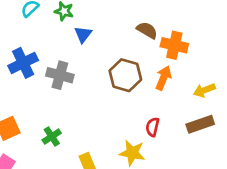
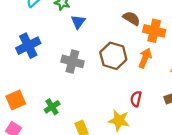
gray cross: (60, 75) -> (72, 61), moved

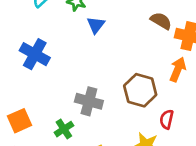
blue cross: (28, 46) -> (35, 54), turned -35
brown hexagon: (113, 56) -> (140, 90), moved
gray cross: (72, 61) -> (89, 101), moved

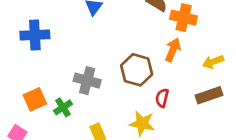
blue cross: (35, 54) -> (35, 35), turned -32
orange square: (20, 121) -> (35, 99), moved

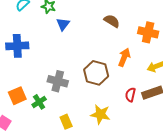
orange cross: (184, 18) -> (148, 32), moved
red semicircle: (162, 98) -> (130, 95), moved

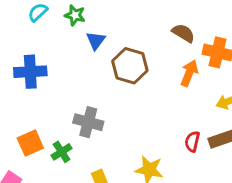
brown semicircle: (112, 21) -> (183, 33), moved
orange arrow: (124, 57) -> (189, 73), moved
brown hexagon: (96, 73) -> (130, 66), moved

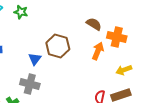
blue triangle: (96, 40) -> (35, 59), moved

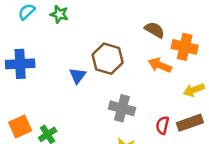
orange arrow: (98, 51) -> (160, 65), turned -90
gray cross: (30, 84) -> (122, 108), moved

